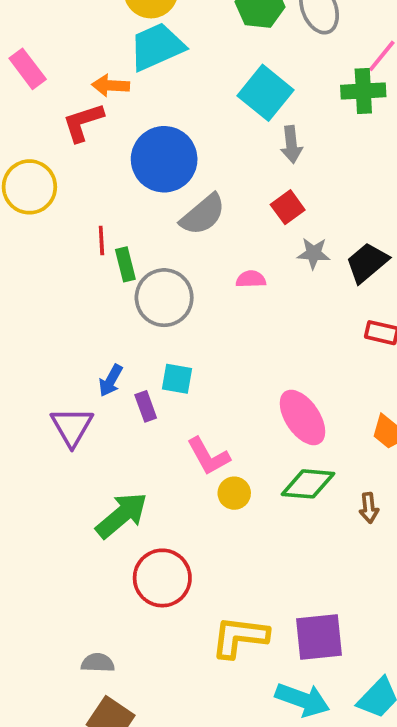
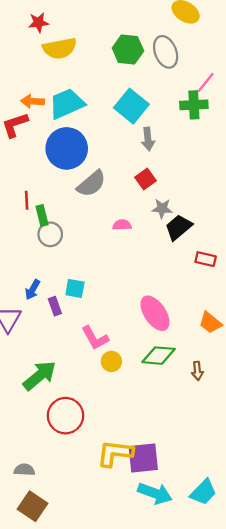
cyan trapezoid: (157, 47) -> (67, 104), moved
black trapezoid: (367, 263) -> (179, 227), moved
gray circle: (164, 298) -> (50, 234), moved, size x0.7
purple square: (319, 637) -> (143, 458), moved

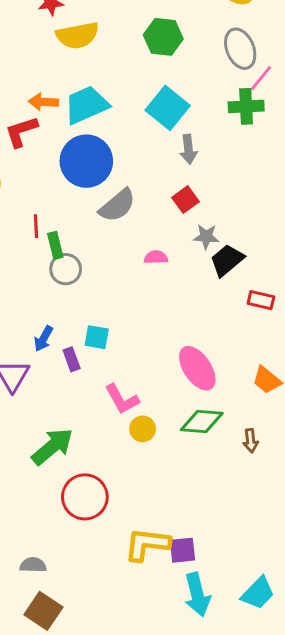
gray ellipse: (166, 52) -> (240, 49), moved
purple square: (143, 458) -> (183, 550), size x0.7
cyan arrow: (155, 493) -> (197, 595), turned 56

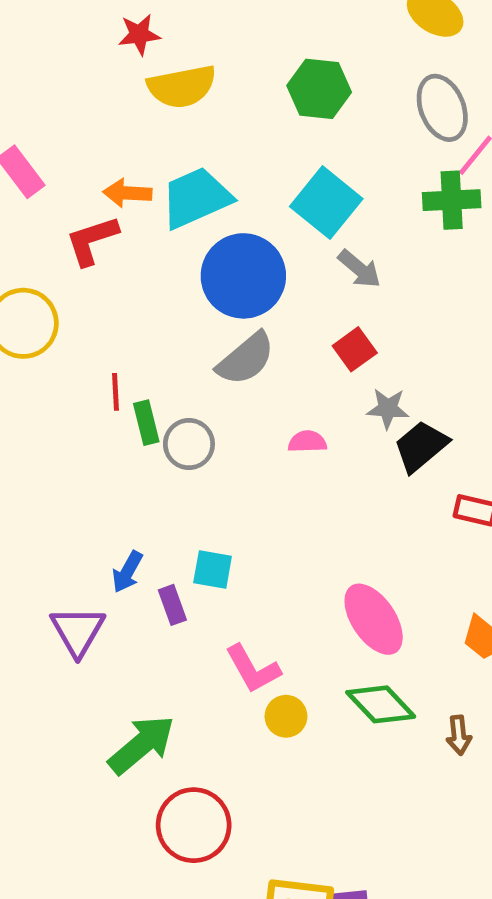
gray arrow: (188, 149) -> (359, 269), turned -44
blue circle: (86, 161) -> (243, 276), moved
gray circle: (66, 269) -> (189, 444), moved
green diamond: (202, 421) -> (381, 704), turned 42

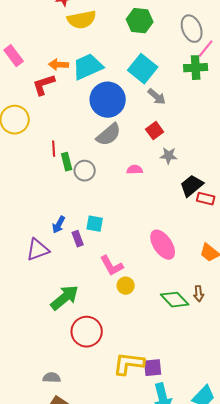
black trapezoid: (421, 446) -> (192, 186), moved
purple triangle: (78, 631) -> (38, 250), turned 40
green diamond: (381, 704) -> (175, 300), moved

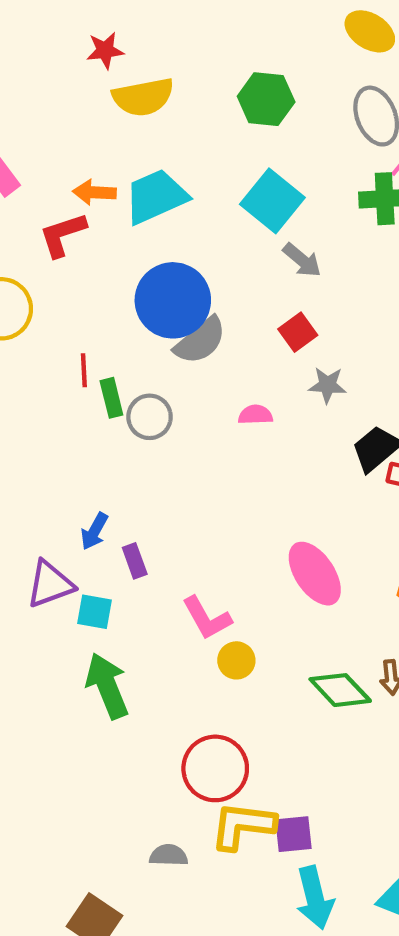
blue circle: (108, 100) -> (173, 300), moved
cyan square: (95, 224) -> (94, 612), moved
green arrow: (65, 298) -> (107, 686), turned -72
red circle: (87, 332) -> (215, 768), moved
gray semicircle: (52, 378) -> (169, 855), moved

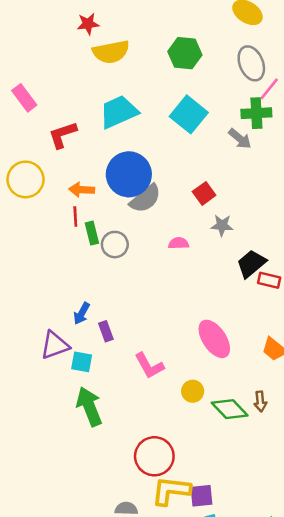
orange arrow: (94, 192) -> (82, 190), moved
gray arrow: (302, 260) -> (240, 139), moved
yellow circle: (236, 660) -> (193, 391), moved

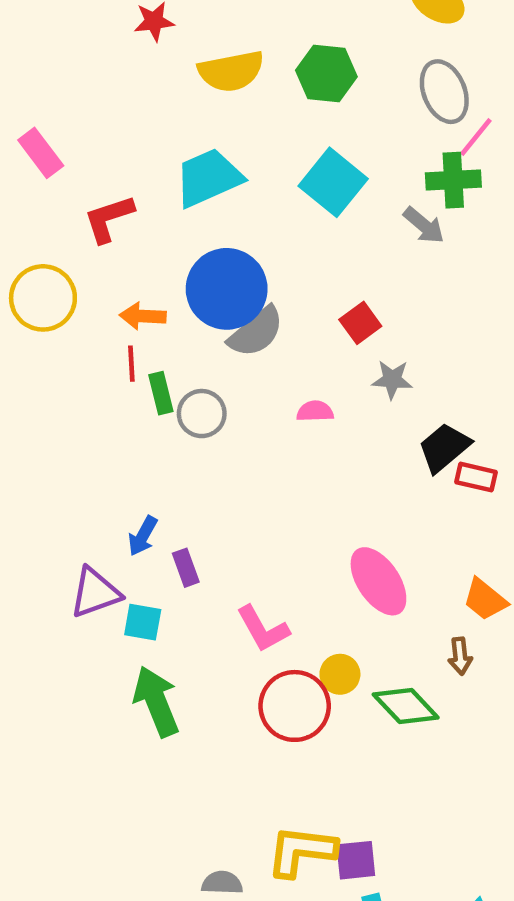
yellow semicircle: (111, 52) -> (231, 71), moved
brown arrow: (260, 401) -> (460, 656), moved
red circle: (154, 456) -> (295, 706), moved

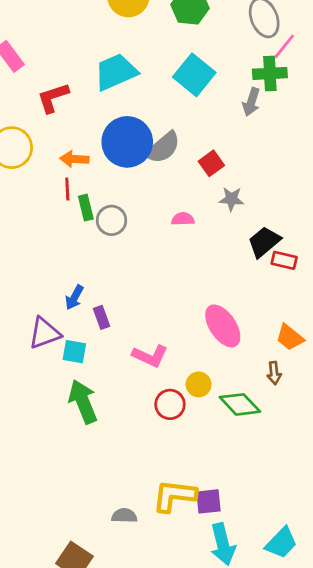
gray arrow: (424, 225) -> (251, 102), turned 68
gray semicircle: (256, 332) -> (163, 148), moved
pink L-shape: (263, 629) -> (150, 356), turned -36
red circle: (295, 706) -> (170, 404), size x0.7

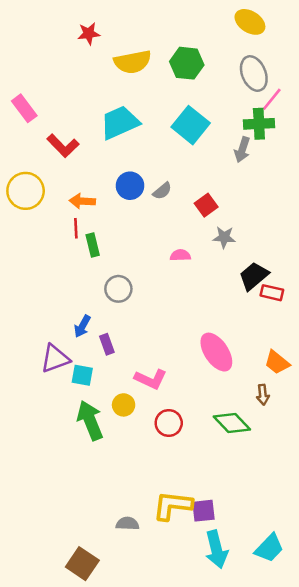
red L-shape: (53, 98) -> (63, 146), turned -116
blue circle: (127, 142) -> (130, 186), size x0.6
gray semicircle: (163, 148) -> (162, 191), size x0.6
gray circle: (112, 220) -> (118, 289), moved
yellow circle: (199, 384) -> (124, 405), moved

